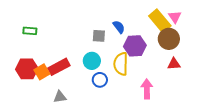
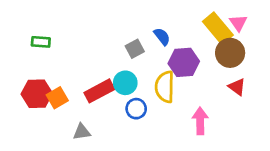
gray square: (99, 36) -> (135, 49), turned -32
red triangle: (174, 64) -> (237, 87), turned 40
red rectangle: (59, 67) -> (99, 91), moved

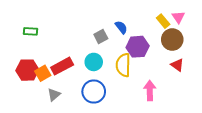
yellow rectangle: (218, 28) -> (163, 21), size x0.6
red rectangle: (99, 91) -> (62, 66), moved
blue circle: (136, 109) -> (94, 92), moved, size x1.5
gray triangle: (82, 132) -> (54, 95), moved, turned -32

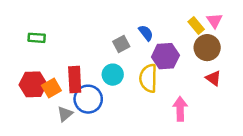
red rectangle: (62, 66) -> (75, 79), turned -65
blue circle: (94, 92) -> (88, 99), moved

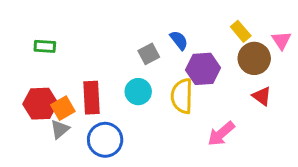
pink triangle: (215, 21) -> (281, 40), moved
blue circle: (88, 99) -> (105, 140), moved
pink arrow: (180, 109) -> (221, 134), turned -130
gray triangle: (65, 114) -> (60, 129), moved

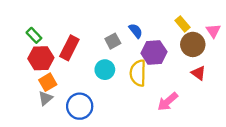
green rectangle: (45, 46) -> (34, 35), turned 42
red rectangle: (92, 98) -> (69, 48), moved, turned 30
red hexagon: (40, 104) -> (41, 58), moved

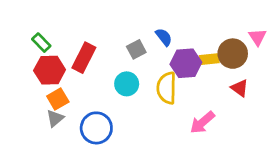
yellow rectangle: (183, 24) -> (209, 59), moved, turned -56

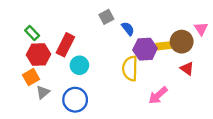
gray square: (136, 49) -> (106, 17), moved
cyan circle: (127, 84) -> (79, 65), moved
orange square: (58, 99) -> (31, 77), moved

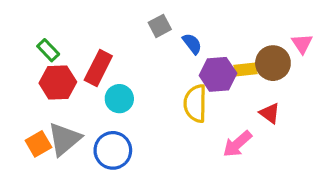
red triangle: (187, 68) -> (270, 113), moved
orange square: (31, 77) -> (38, 144), moved
gray triangle: (43, 92) -> (64, 139), size x1.6

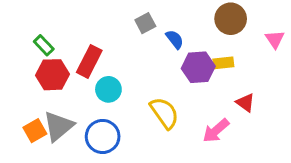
brown circle: (273, 63) -> (231, 19), moved
yellow semicircle: (195, 104) -> (164, 113), moved, turned 144

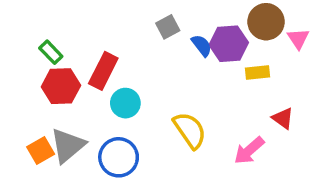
pink triangle: (275, 39) -> (298, 39), moved
purple hexagon: (198, 67) -> (229, 44), moved

